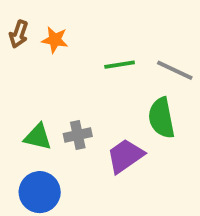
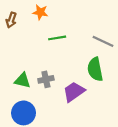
orange star: (55, 40) -> (40, 12), moved
green line: (120, 65) -> (57, 38), moved

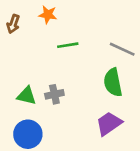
purple trapezoid: (74, 92) -> (109, 124), moved

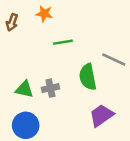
gray line: (122, 49) -> (114, 60), moved
green semicircle: (113, 82) -> (88, 77), moved

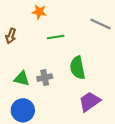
brown arrow: (12, 22) -> (11, 36), moved
gray line: (114, 60) -> (100, 24), moved

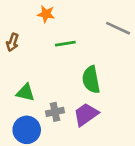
gray cross: (45, 78) -> (55, 112), moved
purple trapezoid: (90, 102) -> (86, 114), moved

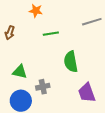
gray line: (118, 28) -> (92, 22), turned -42
purple trapezoid: (86, 114) -> (87, 93), moved, turned -75

